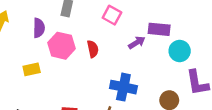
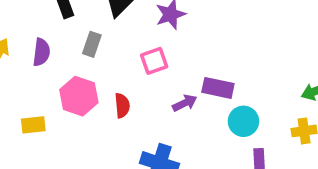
pink square: (112, 15) -> (154, 61), turned 36
purple semicircle: (39, 28) -> (41, 52), moved

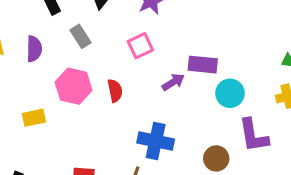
gray rectangle: (92, 44) -> (81, 36), turned -45

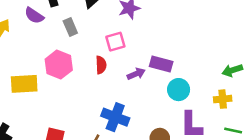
purple semicircle: (34, 49) -> (34, 16), moved, turned 114
red semicircle: (115, 91) -> (101, 65), moved
yellow rectangle: (34, 118) -> (24, 84), size x1.5

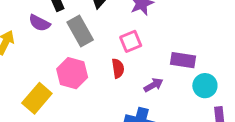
gray rectangle: (70, 27) -> (80, 31), size x1.5
purple arrow: (136, 74) -> (153, 85), moved
yellow rectangle: (24, 84) -> (37, 98), turned -40

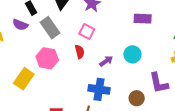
pink square: (131, 41) -> (87, 32), turned -35
purple rectangle: (183, 60) -> (143, 19), moved
cyan circle: (205, 86) -> (132, 54), moved

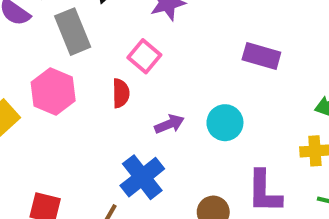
blue cross: (99, 89) -> (142, 177), turned 30

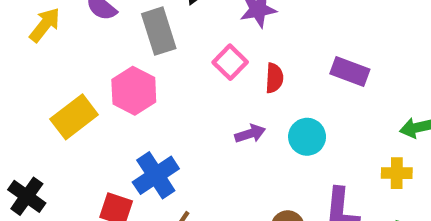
red semicircle: (121, 93) -> (274, 78), moved
blue cross: (142, 177) -> (156, 175), moved

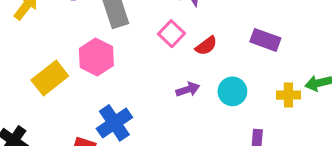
red semicircle: (274, 78) -> (206, 46), turned 50
yellow cross: (397, 173) -> (288, 95), moved

